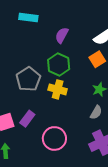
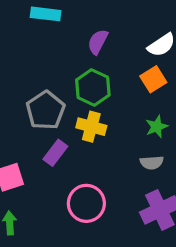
gray semicircle: (96, 112) -> (152, 163), turned 56
purple rectangle: (27, 119) -> (55, 153), moved

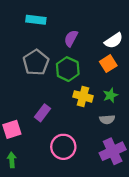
gray pentagon: (46, 110) -> (36, 62), moved
yellow cross: (91, 127) -> (83, 96), moved

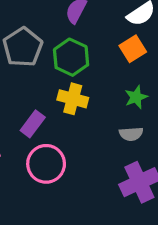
yellow cross: (83, 96) -> (73, 99), moved
pink circle: (63, 147) -> (46, 164), moved

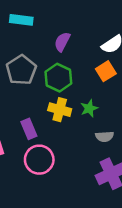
green star: (136, 97) -> (89, 108), moved
purple rectangle: (33, 124) -> (29, 129), turned -60

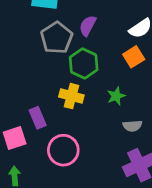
gray pentagon: (21, 70) -> (57, 38), moved
yellow cross: (60, 110) -> (71, 96), moved
purple rectangle: (29, 129) -> (38, 118), moved

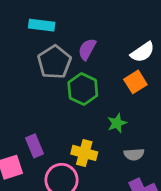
yellow cross: (71, 96) -> (84, 153), moved

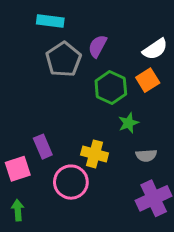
green hexagon: (83, 89) -> (111, 87), moved

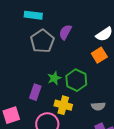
green hexagon: (111, 87) -> (76, 80), moved
green star: (129, 123) -> (54, 78), moved
purple rectangle: (43, 147) -> (35, 92), moved, turned 42

